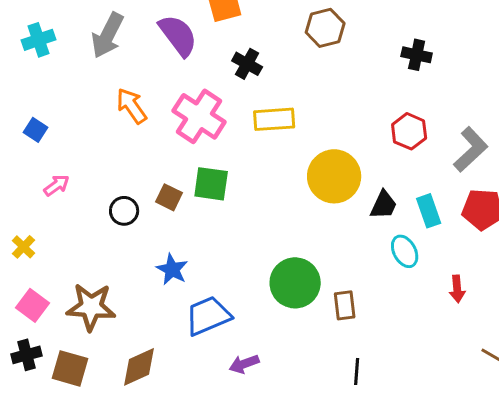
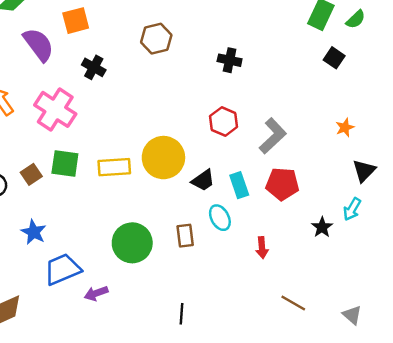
yellow rectangle: (274, 119) -> (114, 167), moved
brown square: (169, 197) -> (31, 174), turned 30
black trapezoid: (384, 205) -> (203, 180), turned 30
brown rectangle: (345, 305) -> (185, 236), moved
purple arrow: (244, 364) -> (96, 293), moved

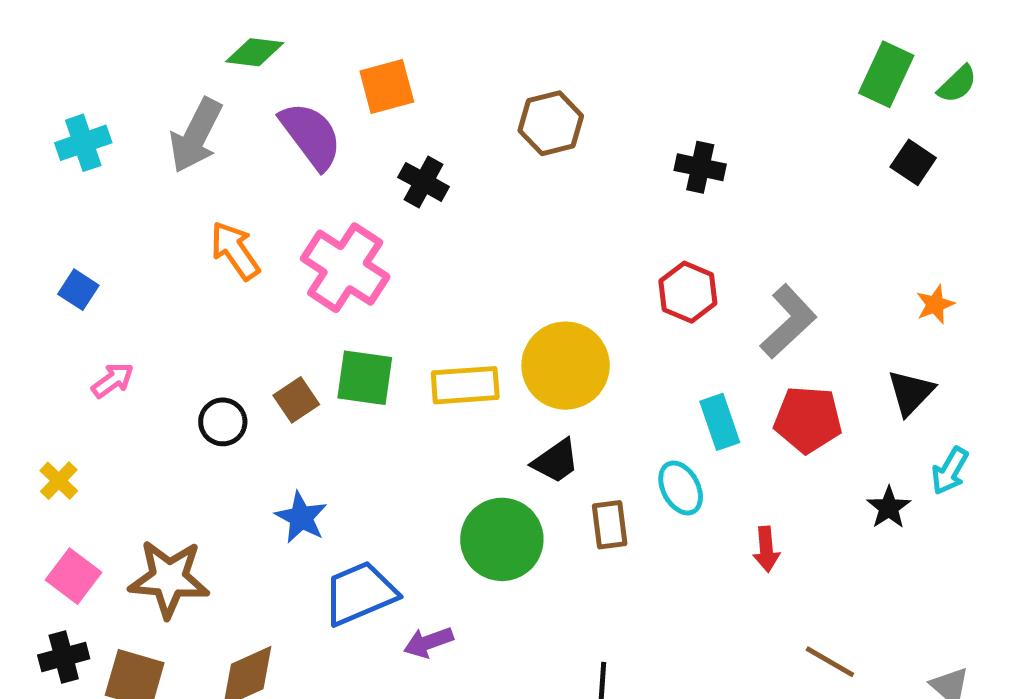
black triangle: (364, 171) -> (911, 393), moved
black trapezoid: (203, 180) -> (556, 461), moved

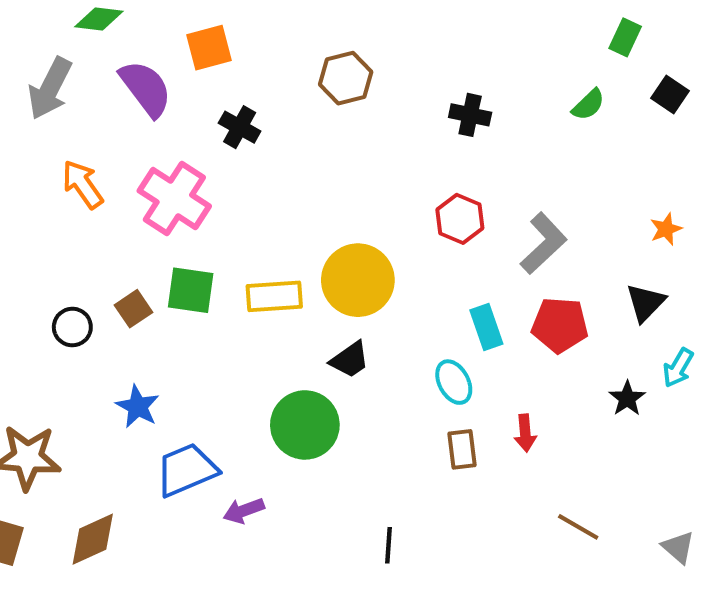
green rectangle: (886, 74) -> (625, 37), size x0.7
green semicircle: (957, 84) -> (588, 105), moved
black square: (913, 162) -> (670, 94), moved
brown rectangle: (610, 525) -> (462, 449), moved

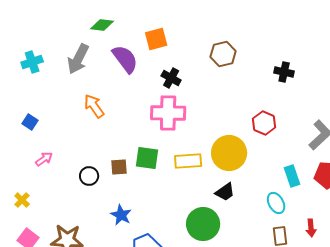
pink cross: (174, 199) -> (168, 113), moved, turned -32
red hexagon: (460, 219) -> (264, 123), moved
brown square: (134, 309) -> (119, 167), turned 30

